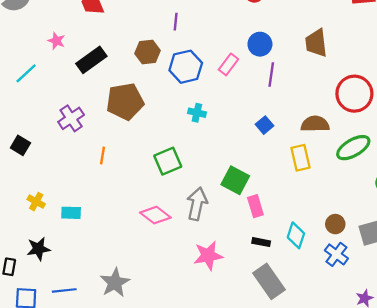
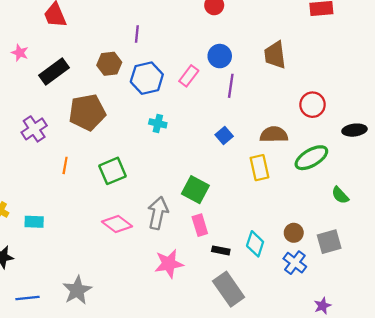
red circle: (354, 94) -> (313, 105), size x0.7
green square: (168, 161) -> (113, 171), moved
pink rectangle: (255, 206) -> (200, 225), moved

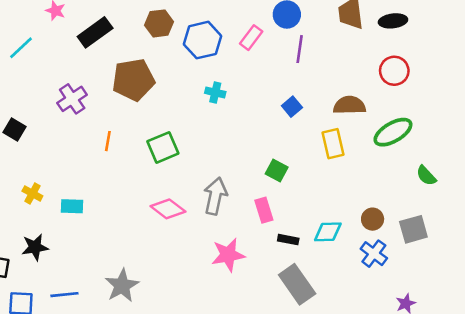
black ellipse: (354, 130) -> (393, 21), moved
green square: (195, 190) -> (277, 170), moved, size x0.7
cyan diamond: (255, 244) -> (328, 232), turned 70

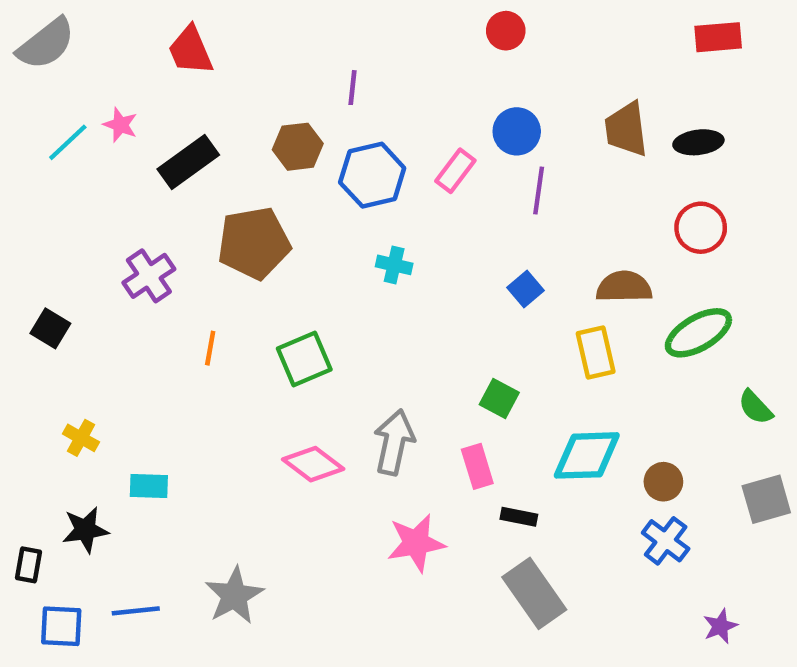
cyan line: (21, 48) -> (68, 142), moved
cyan rectangle: (72, 206) -> (149, 486), moved
gray square: (413, 229) -> (766, 499), moved
cyan diamond: (328, 232) -> (587, 455), moved, size x1.4

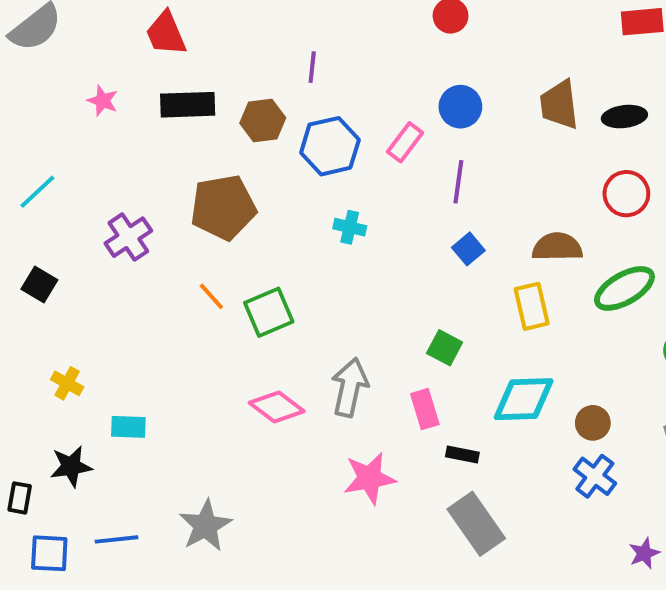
cyan line: (68, 142) -> (37, 192), moved
black rectangle: (188, 162) -> (188, 105), moved, turned 34
purple line: (539, 190) -> (458, 182), moved
orange line: (210, 348) -> (211, 296), moved, turned -52

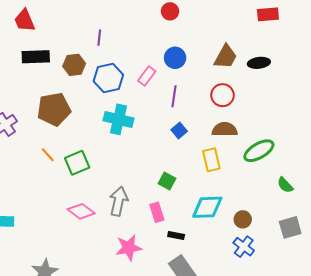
brown trapezoid: (559, 105) -> (226, 57), turned -144
red circle: (626, 194) -> (223, 95), moved
cyan cross: (350, 227) -> (119, 119), size x1.8

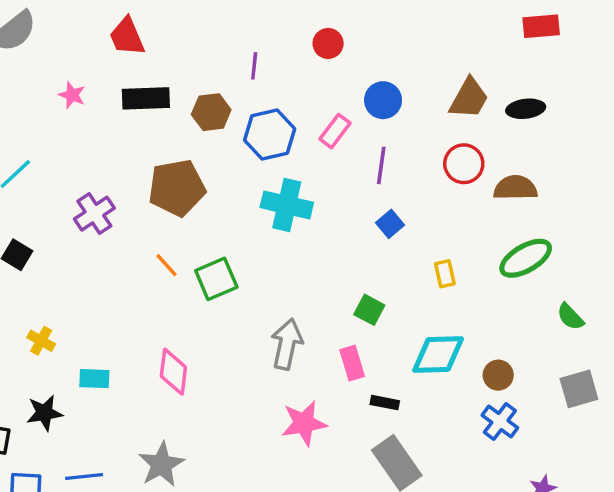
red circle: (170, 11) -> (328, 43), moved
brown semicircle: (225, 129) -> (515, 188), moved
yellow rectangle: (211, 160) -> (445, 274), size x0.7
pink diamond: (81, 211) -> (173, 372), moved, turned 60

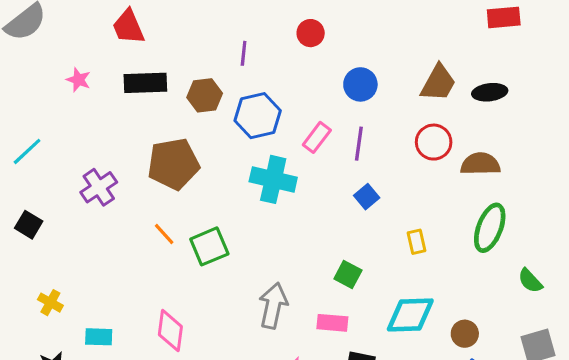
pink rectangle: (335, 131) -> (317, 137), moved
green ellipse: (526, 258) -> (490, 228), turned -39
pink rectangle: (352, 363) -> (332, 323), turned -68

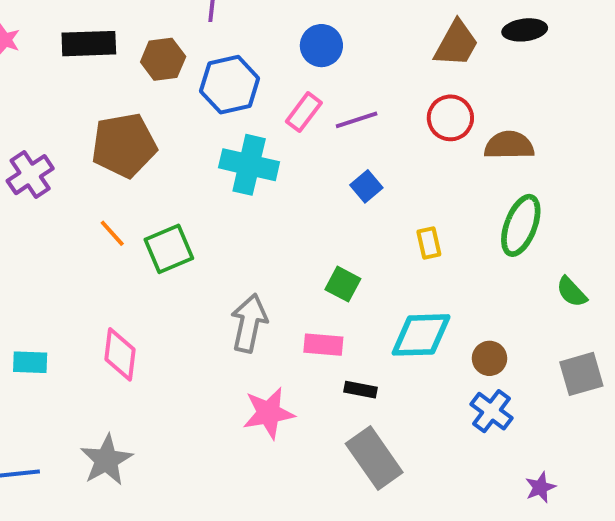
blue circle: (360, 84) -> (321, 46), moved
black ellipse: (490, 92) -> (525, 30), moved
purple line: (359, 144) -> (357, 120), turned 64

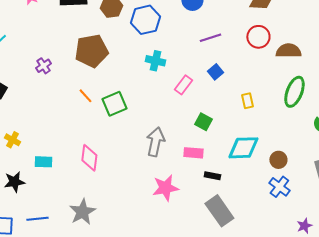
pink rectangle: (304, 112) -> (183, 85), moved
cyan cross: (249, 165) -> (155, 61), size x0.7
purple cross: (30, 175) -> (43, 66), size x0.7

